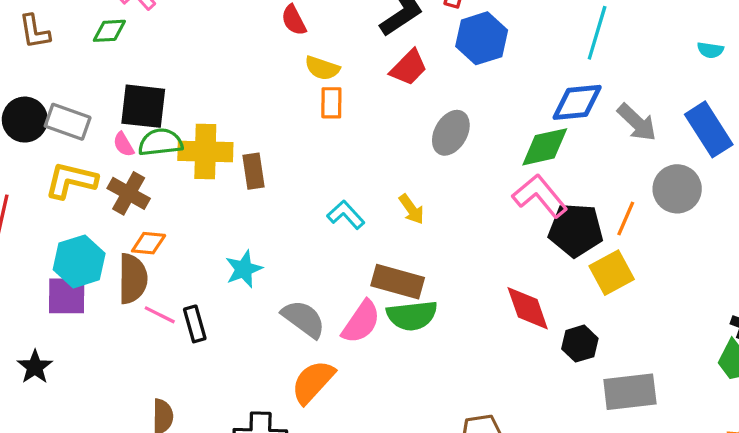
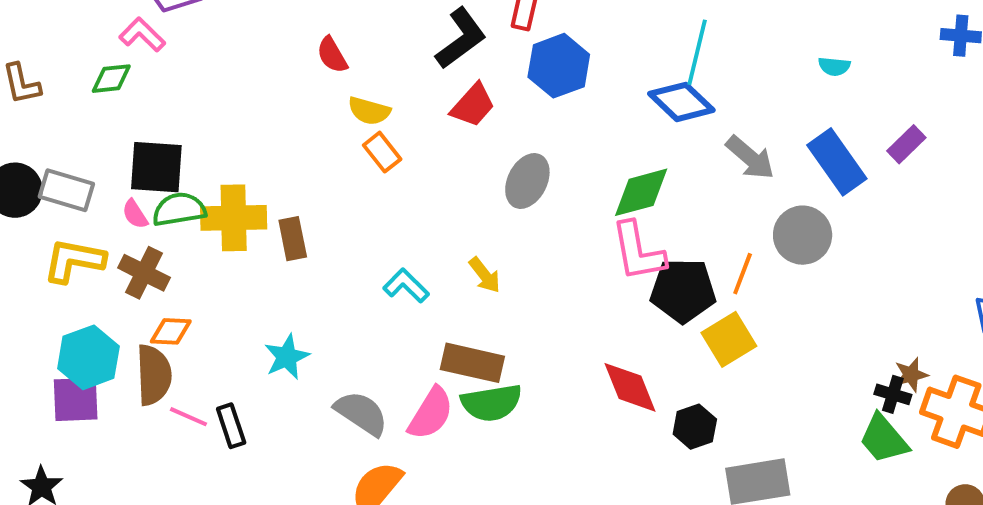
blue diamond: (577, 102) -> (681, 102), moved, turned 52
orange rectangle: (331, 103) -> (382, 152), turned -36
pink L-shape: (540, 196) -> (638, 251), turned -148

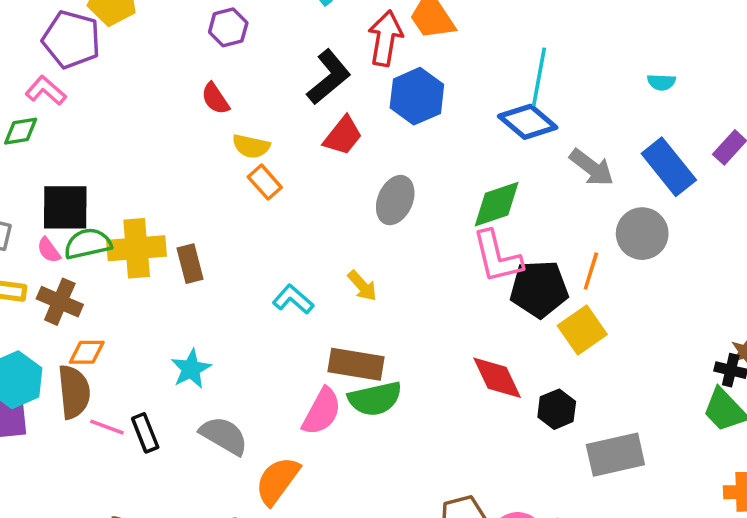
gray semicircle: (361, 413) -> (224, 436), moved

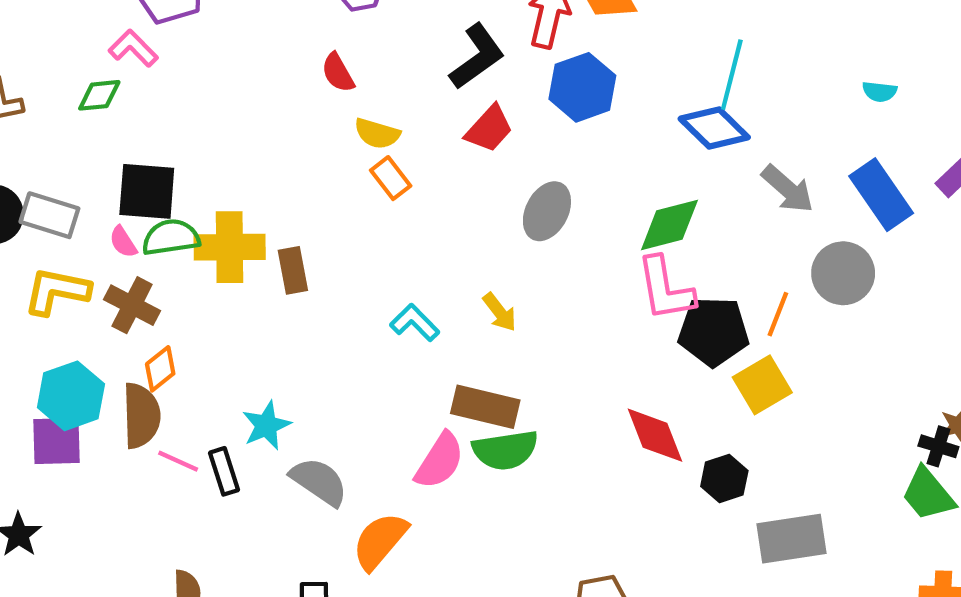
orange diamond: (87, 352) -> (160, 369), turned -42
cyan star: (191, 369) -> (266, 425), moved

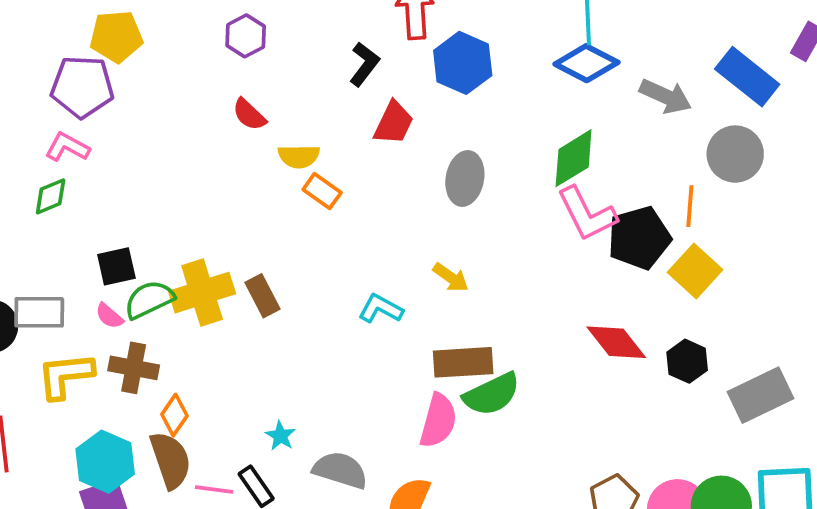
black L-shape: (477, 56) -> (364, 64), size x0.7
black square: (147, 191) -> (116, 266), size x0.7
cyan star: (266, 425) -> (280, 436), size x0.7

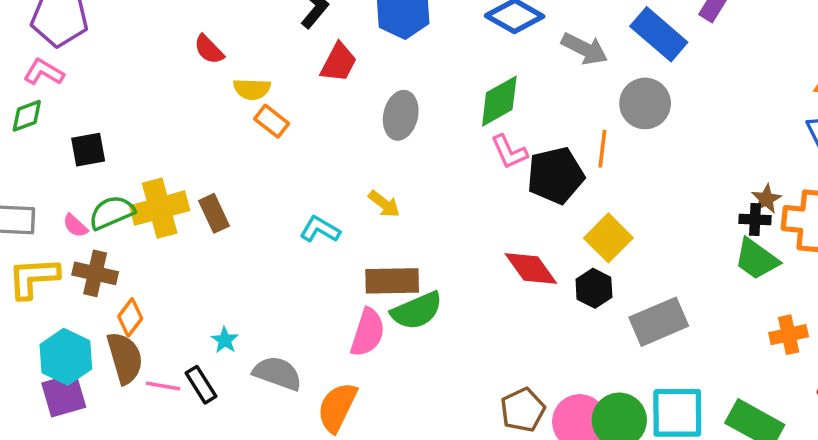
pink L-shape: (587, 214) -> (509, 152), size x0.7
black square: (116, 266) -> (88, 150), moved
yellow square: (695, 271) -> (608, 238), moved

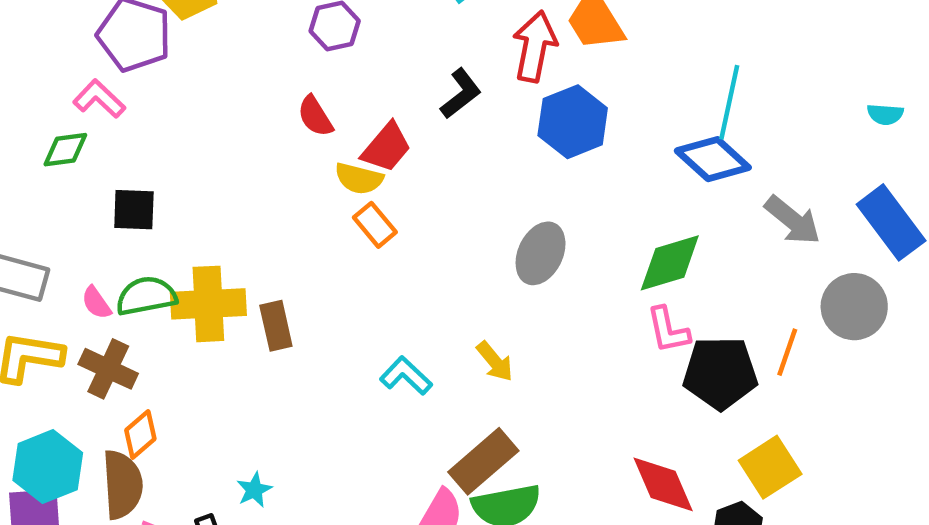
red trapezoid: (339, 63) -> (386, 147), moved
brown rectangle: (392, 281) -> (483, 461), turned -52

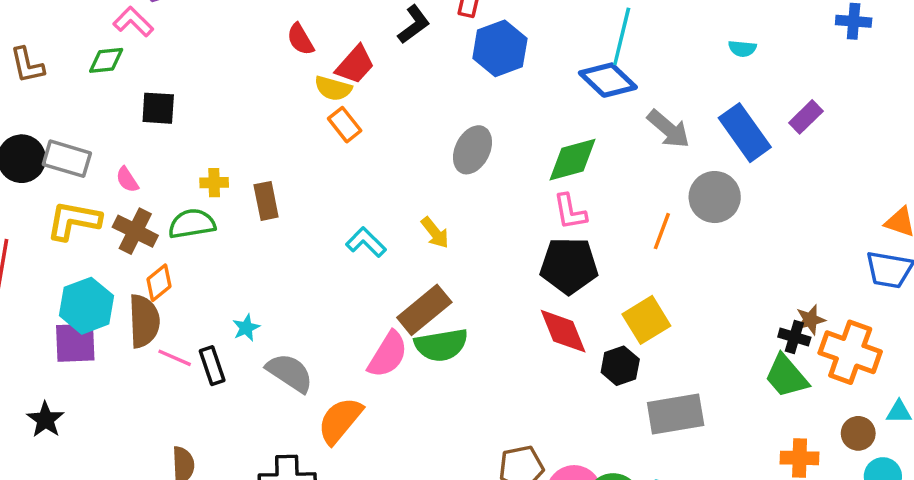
green semicircle: (146, 296) -> (192, 224), moved
yellow cross: (208, 304) -> (214, 183), size x0.5
black pentagon: (720, 373) -> (569, 266), moved

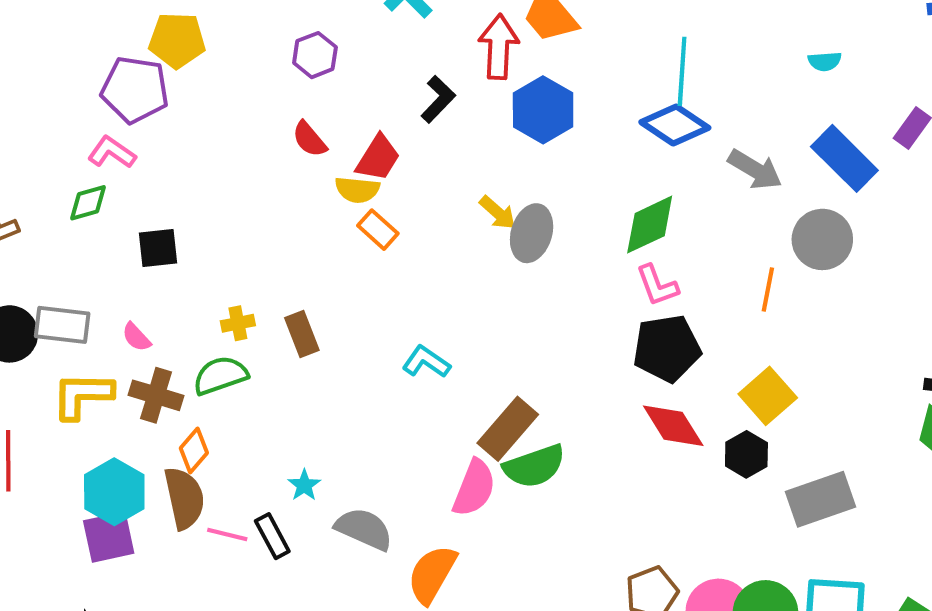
yellow arrow: (435, 233) -> (498, 213), moved

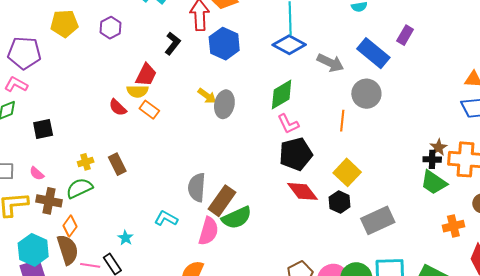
yellow pentagon: (177, 40) -> (64, 24), moved
red semicircle: (309, 139) -> (118, 107), moved
cyan L-shape: (426, 362) -> (166, 218), moved
gray semicircle: (364, 529) -> (197, 187), moved, turned -104

